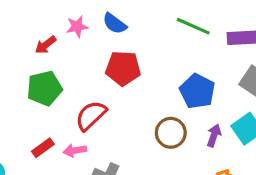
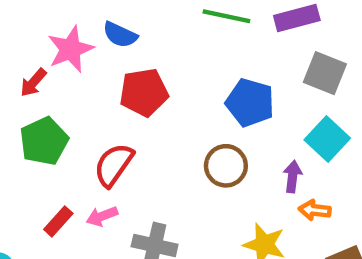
pink star: (77, 27) -> (70, 49), size x1.5
purple arrow: (214, 135) -> (293, 177), moved

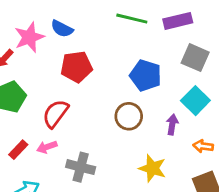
orange arrow: (315, 210) -> (203, 146), moved

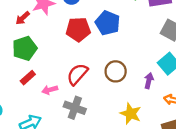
blue pentagon: (146, 75) -> (108, 23), moved
red semicircle: (55, 114) -> (77, 74), moved
red rectangle: (18, 150) -> (28, 78), moved

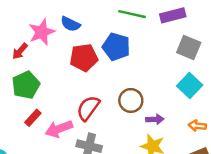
purple arrow: (149, 81) -> (155, 119), moved, turned 80
pink arrow: (50, 90) -> (59, 129), size x1.5

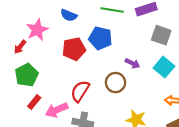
blue semicircle: (70, 24) -> (69, 15), moved
purple arrow: (155, 119) -> (132, 63), moved, turned 32

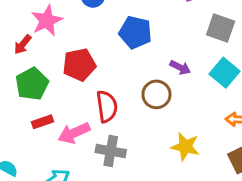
red pentagon: (74, 49) -> (79, 65), moved
red semicircle: (80, 91) -> (107, 106), turned 140
red rectangle: (34, 102) -> (43, 122), turned 32

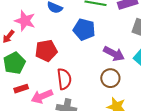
pink star: (47, 20) -> (25, 21), turned -30
purple arrow: (180, 67) -> (114, 54), size x1.5
brown circle: (156, 94) -> (110, 78), moved

